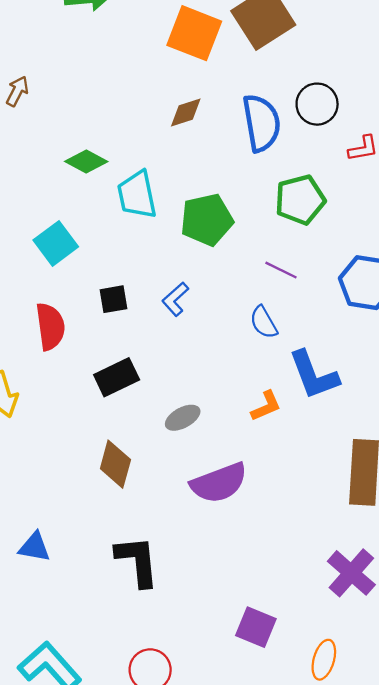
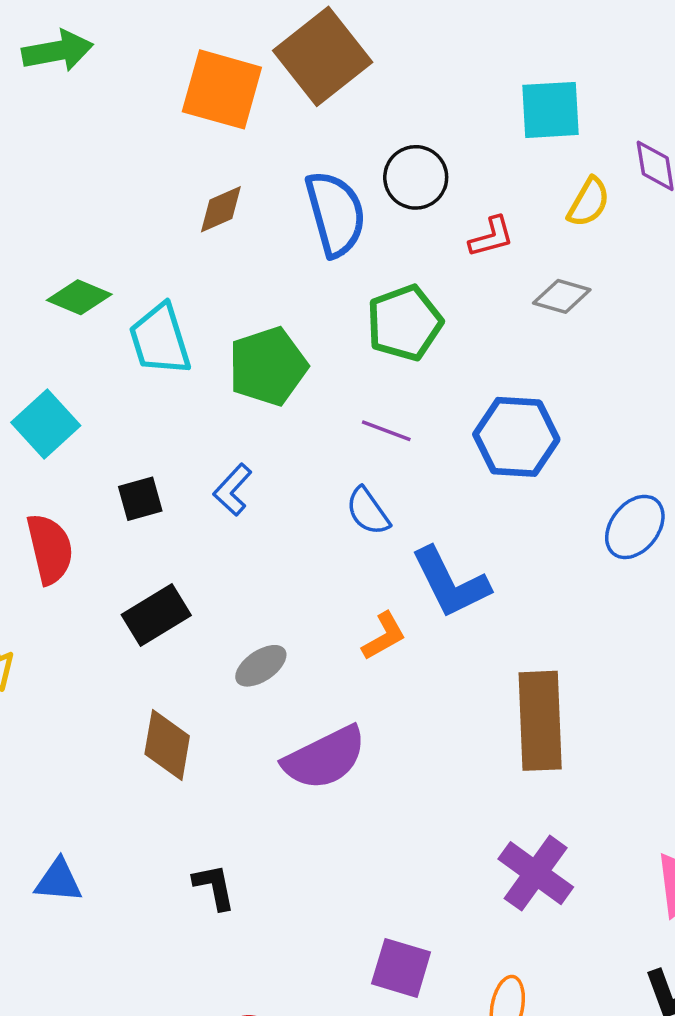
black L-shape: (137, 561) -> (214, 887), size x0.6

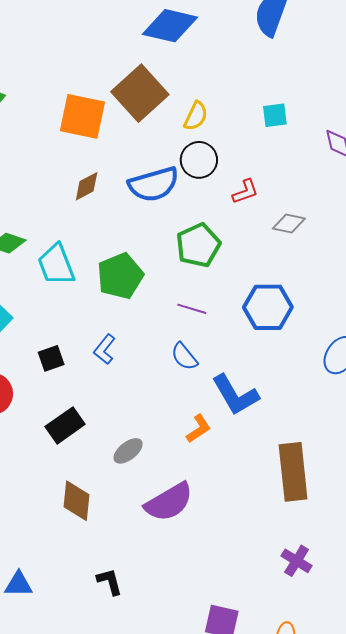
cyan square: (551, 110) -> (275, 115), size x0.7
yellow semicircle: (589, 202) -> (196, 116), moved
blue semicircle: (335, 214) -> (154, 184), turned 93
purple cross: (536, 873) -> (297, 561), size x0.7

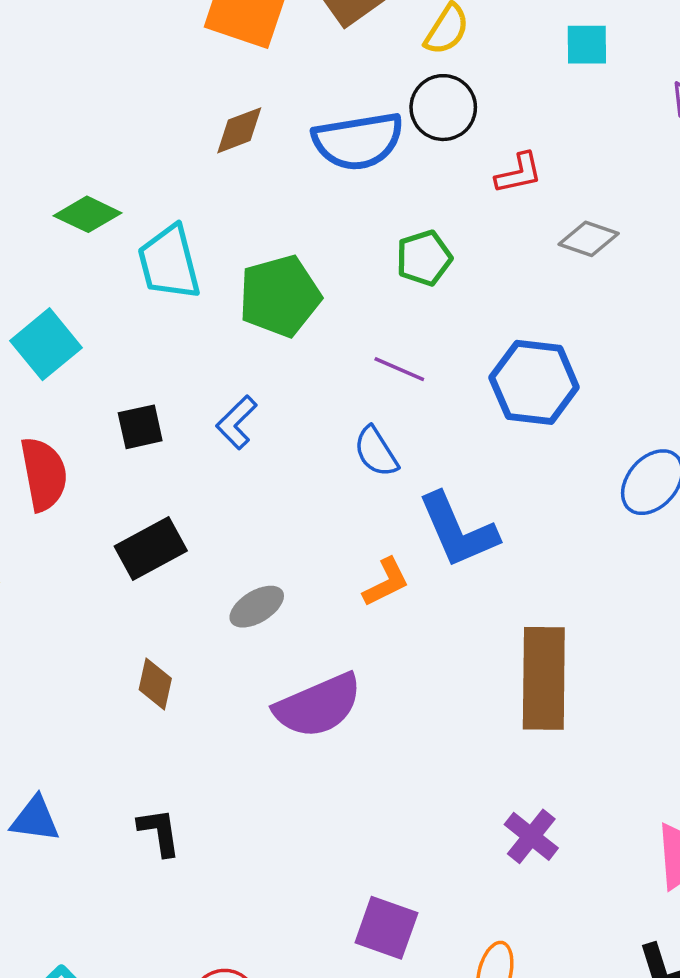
green pentagon: (198, 245) -> (424, 258), size x0.7
brown diamond: (77, 501) -> (155, 684), size x0.7
black L-shape: (110, 582) -> (159, 832), moved

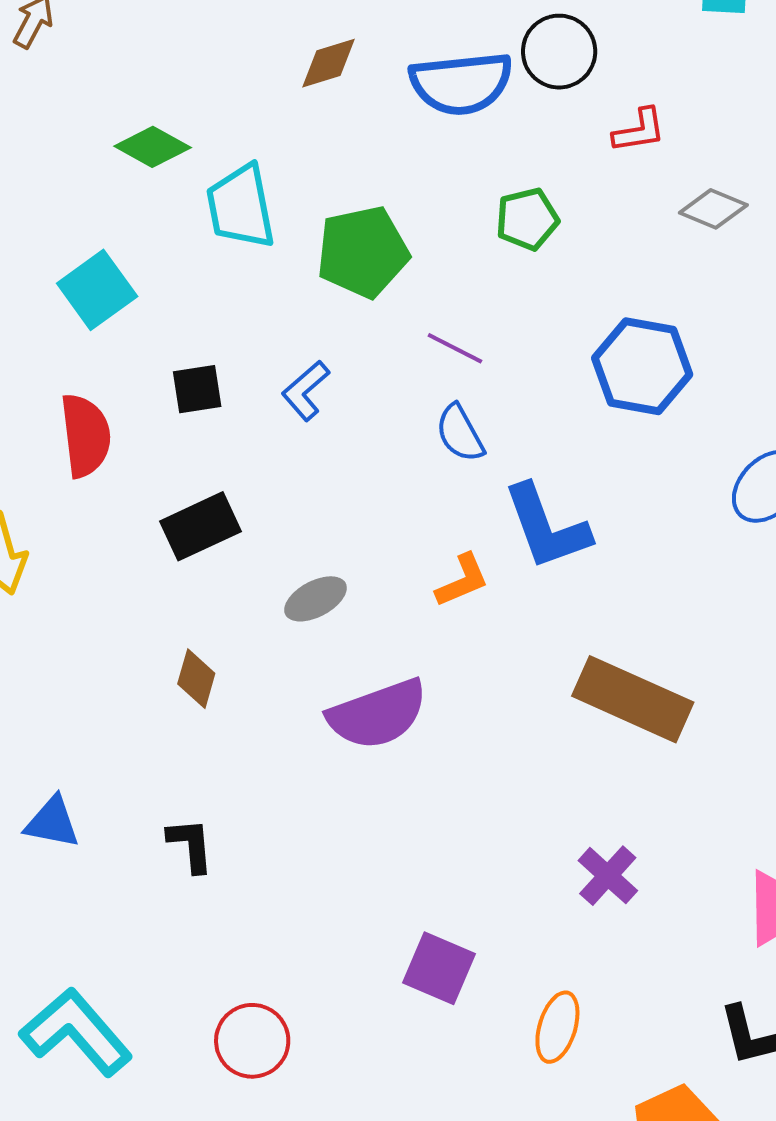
purple line: (399, 369) -> (455, 348), moved
brown rectangle: (544, 678) -> (633, 699), turned -70

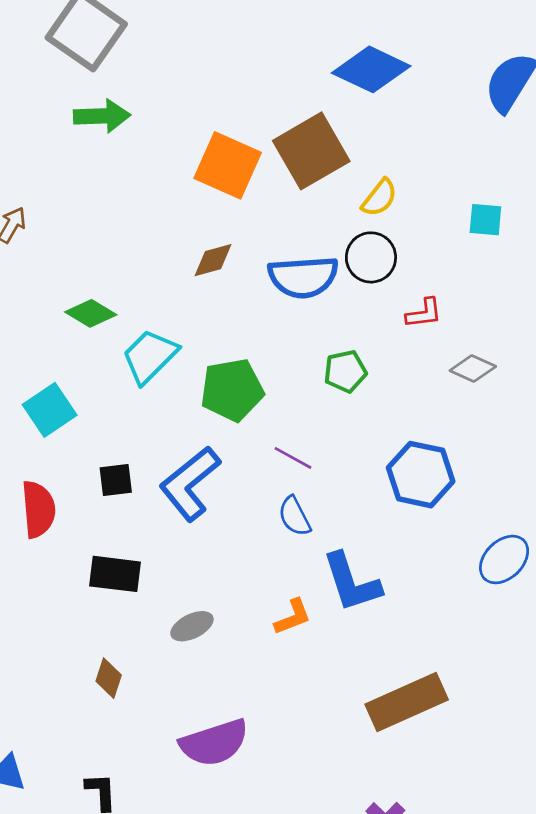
cyan trapezoid: (241, 207) -> (150, 356), turned 54
blue L-shape: (306, 391) -> (190, 484), size x1.8
black rectangle: (201, 526) -> (115, 574), turned 30
brown rectangle: (633, 699) -> (407, 702), turned -50
purple semicircle: (378, 714) -> (214, 743), moved

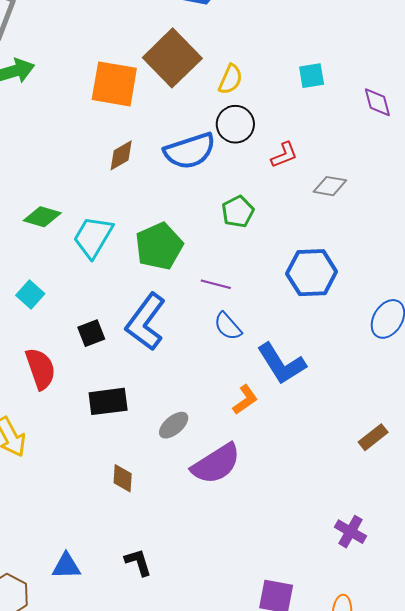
cyan square: (50, 410) -> (30, 294), size x0.7
brown rectangle: (407, 702) -> (373, 437), moved, size x0.5
purple semicircle: (214, 743) -> (216, 464), moved

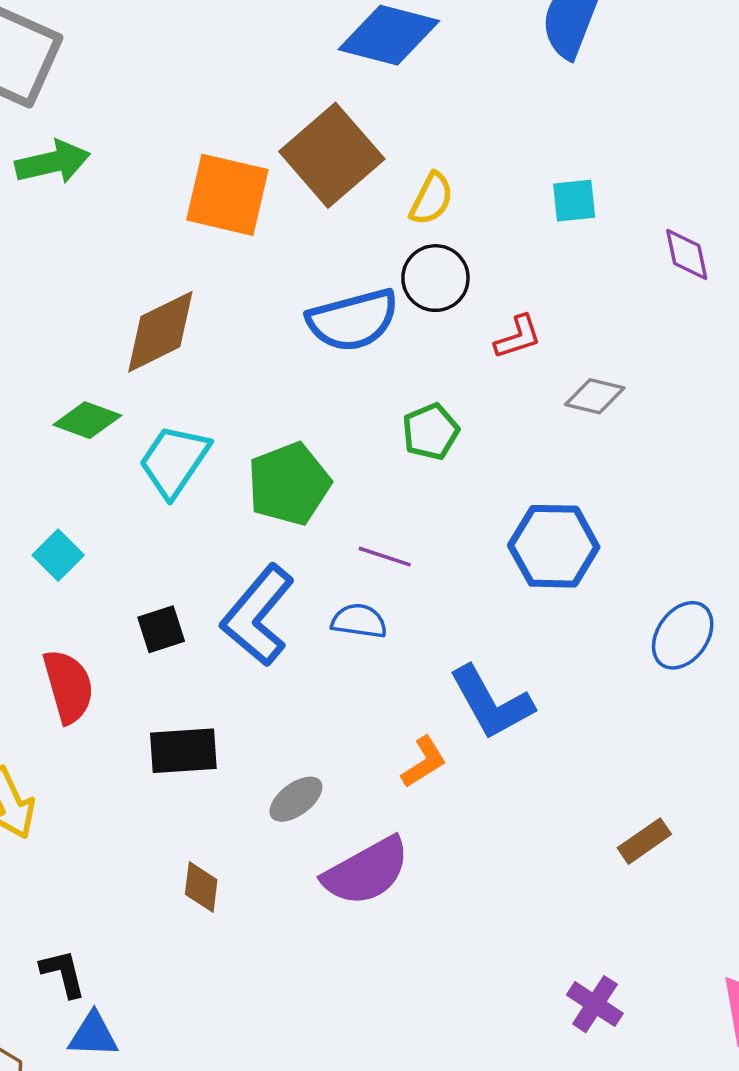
brown diamond: (121, 155) -> (160, 332), moved, size x1.6
blue semicircle: (228, 326) -> (359, 621), moved, turned 136
black L-shape: (138, 562) -> (63, 973), moved

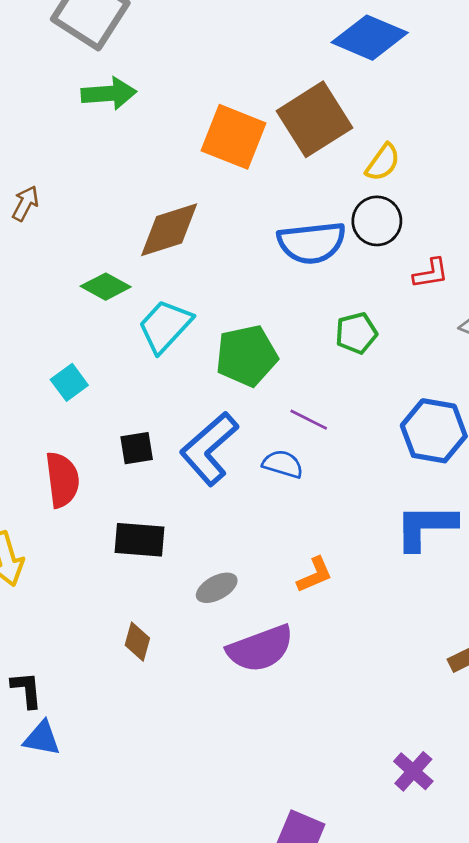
blue L-shape: (491, 703) -> (426, 527), moved, turned 110

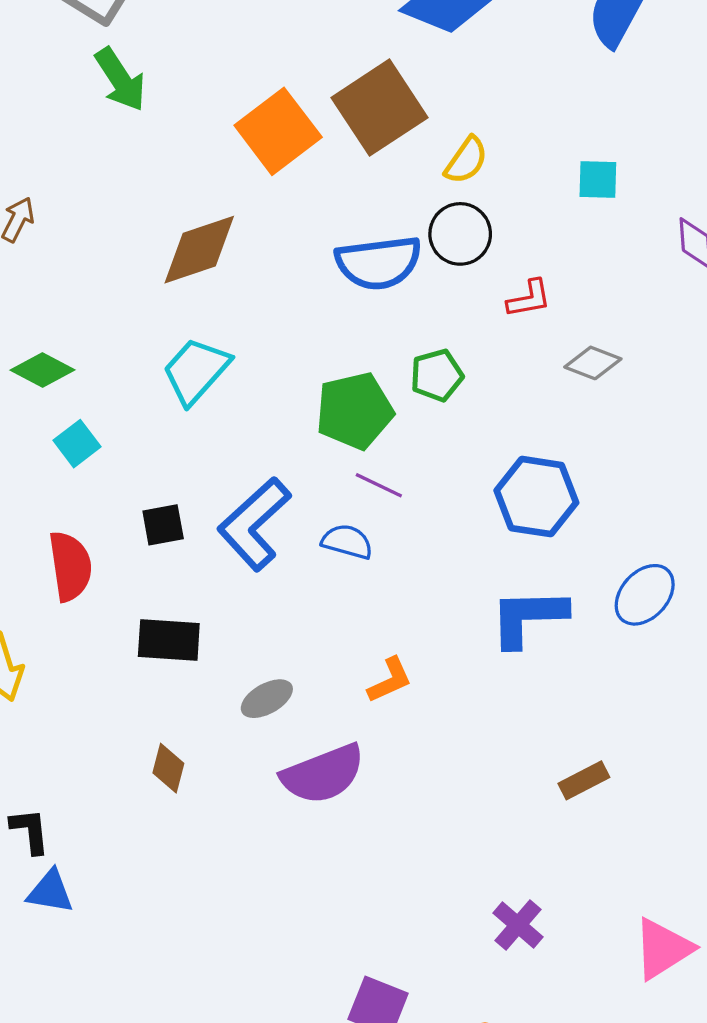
green arrow: (109, 93) -> (120, 80), turned 62
orange square: (234, 137) -> (278, 131), turned 32
green diamond: (106, 287) -> (43, 370), moved
green pentagon: (247, 356) -> (355, 411), moved

